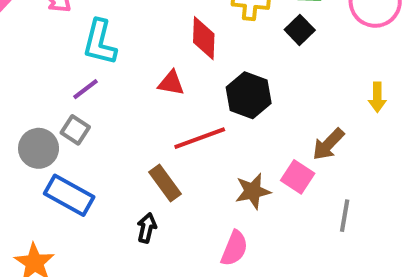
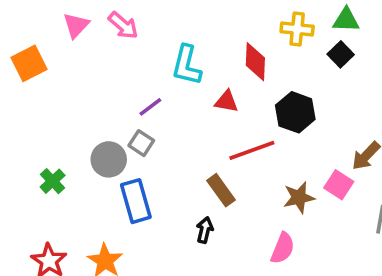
cyan L-shape: (100, 42) -> (187, 65), moved
blue rectangle: (69, 195) -> (136, 201), turned 45

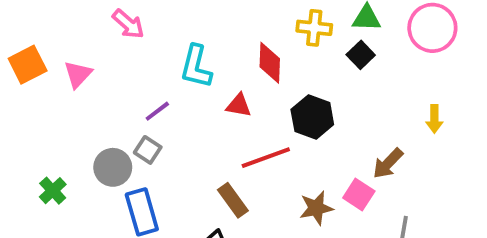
pink triangle: (76, 25) -> (78, 74), moved

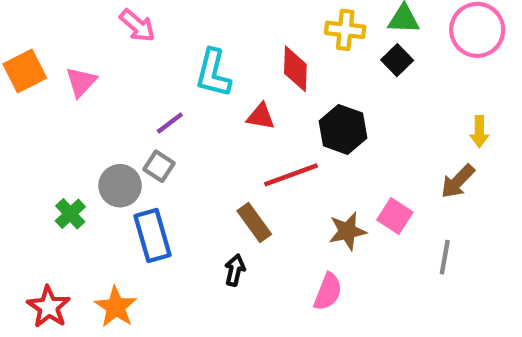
brown arrow: (388, 163) -> (458, 181), moved
green cross: (53, 191) -> (70, 214), moved

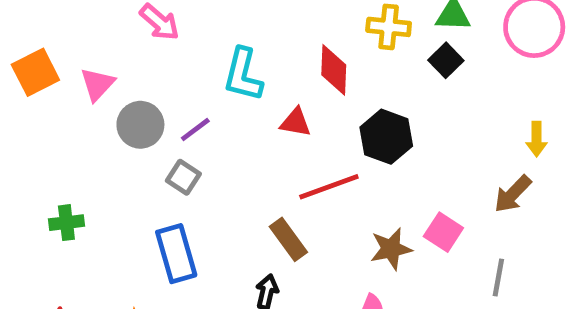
gray circle: (120, 186) -> (140, 125), moved
green cross: (70, 214) -> (66, 223), moved, turned 36

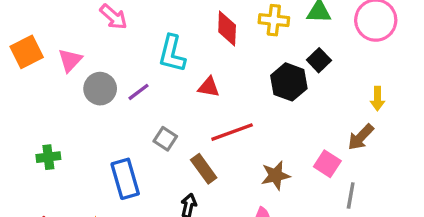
black square: (446, 60) -> (319, 60), moved
red diamond: (334, 70) -> (227, 28), moved
black hexagon: (386, 137) -> (289, 82), moved
gray square: (183, 177) -> (165, 139), moved
pink square: (443, 232) -> (327, 164), moved

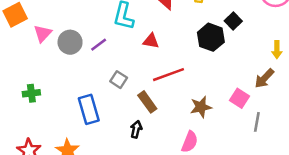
pink triangle: (70, 60) -> (43, 33), moved

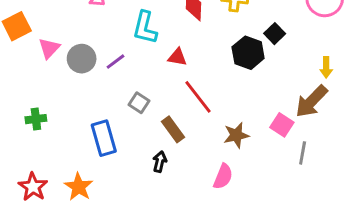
red line: (168, 75) -> (198, 97), turned 72
brown arrow: (264, 78) -> (311, 101), size x1.4

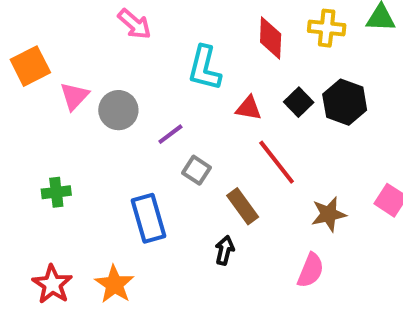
black square: (275, 34) -> (299, 102), moved
purple line: (115, 62) -> (170, 134), moved

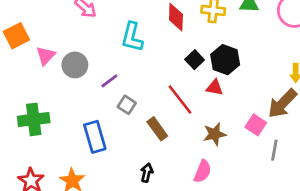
red triangle: (249, 108) -> (215, 88), moved
green cross: (56, 192) -> (34, 119), size x1.6
black arrow: (225, 250) -> (147, 173), moved

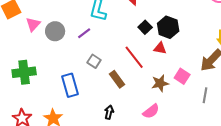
purple line: (109, 81) -> (84, 33), moved
pink square: (256, 125) -> (182, 76), moved
pink semicircle: (203, 171) -> (151, 111), turned 30

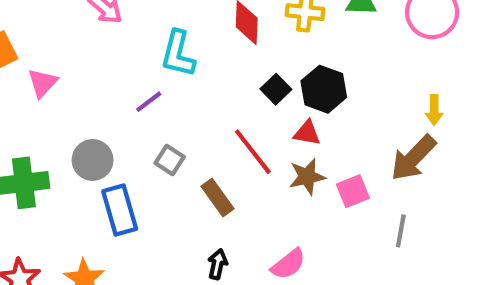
gray circle: (55, 31) -> (93, 160), moved
pink square: (182, 76) -> (353, 191), turned 35
brown star: (160, 83) -> (307, 177), moved
black arrow: (109, 112) -> (218, 264), moved

